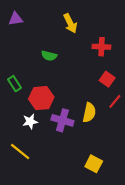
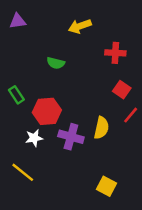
yellow arrow: (70, 23) -> (80, 26), turned 96

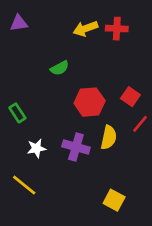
red cross: (115, 53) -> (117, 29), moved
green semicircle: (56, 63) -> (60, 68), turned -42
green rectangle: (16, 95) -> (17, 113), moved
red hexagon: (47, 111) -> (90, 102), moved

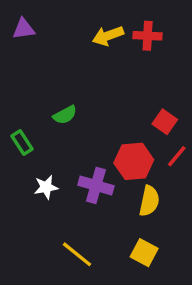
green semicircle: (60, 68) -> (65, 115), moved
red hexagon: (90, 102) -> (134, 161), moved
yellow semicircle: (109, 137) -> (149, 201), moved
yellow line: (24, 185) -> (77, 254), moved

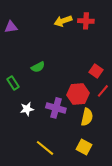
purple triangle: (24, 29) -> (11, 27), moved

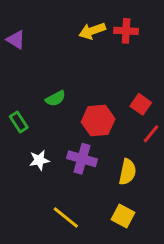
purple triangle: (11, 27) -> (16, 40), turned 40
red hexagon: (78, 94) -> (98, 120), moved

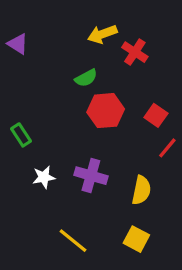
red cross: (126, 31) -> (135, 52), moved, turned 30
green semicircle: (55, 98) -> (86, 78), moved
red hexagon: (98, 120) -> (106, 111), moved

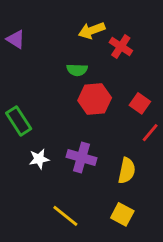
green semicircle: (86, 78) -> (77, 70), turned 30
green rectangle: (21, 135) -> (19, 121), size x1.4

